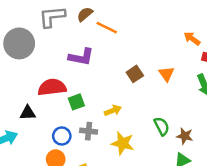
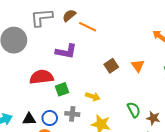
yellow arrow: (113, 110) -> (93, 96), turned 40
black triangle: (28, 113) -> (29, 119), moved

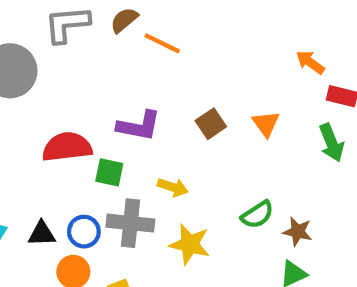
purple L-shape: (66, 51) -> (139, 126), moved
green square: (62, 89) -> (109, 172), turned 32
green semicircle: (134, 110) -> (257, 215), turned 84
gray cross: (72, 114) -> (130, 223), size x1.5

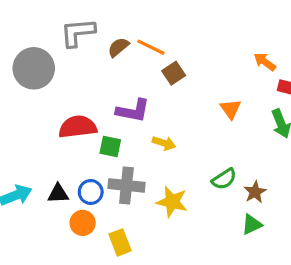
brown semicircle: (124, 20) -> (118, 47), moved
brown square: (211, 124) -> (174, 73), moved
yellow arrow: (173, 187) -> (164, 143), moved
brown star: (298, 232) -> (255, 192), turned 30

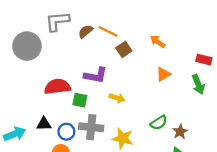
orange arrow: (265, 62) -> (158, 42), moved
orange triangle: (231, 109) -> (163, 74), turned 35
black triangle: (58, 194) -> (44, 124), moved

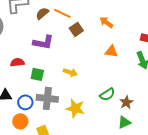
orange triangle: (163, 74) -> (111, 51), turned 40
purple L-shape: (96, 75) -> (43, 42), moved
red semicircle: (57, 87) -> (17, 62), size x0.6

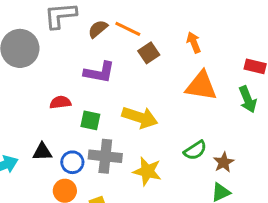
orange arrow: (106, 22) -> (194, 42), turned 32
orange triangle: (111, 51) -> (201, 86), size x1.6
yellow arrow: (70, 72) -> (140, 117), size x1.6

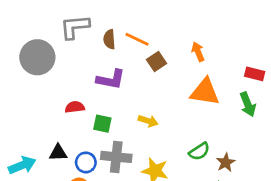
brown semicircle: (98, 29) -> (109, 39), turned -54
yellow arrow: (140, 117) -> (148, 121), size x0.6

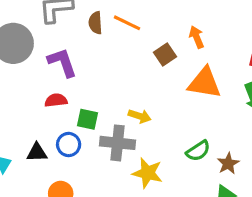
brown square: (156, 61) -> (165, 54), moved
purple L-shape: (111, 79) -> (62, 62), moved, turned -120
gray cross: (116, 157) -> (118, 143), moved
blue circle: (86, 162) -> (69, 145), moved

